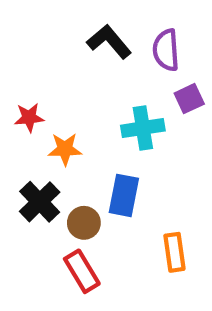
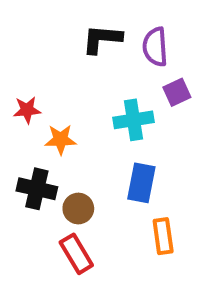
black L-shape: (109, 42) -> (102, 39), turned -45
blue rectangle: (124, 195) -> (141, 183), moved
black cross: (40, 202) -> (37, 189), turned -33

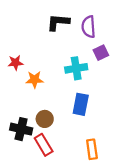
black cross: (37, 189) -> (21, 129), moved
orange rectangle: (163, 236) -> (92, 149), moved

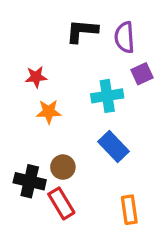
red star: (15, 63) -> (36, 77), moved
blue rectangle: (81, 104) -> (113, 146), turned -55

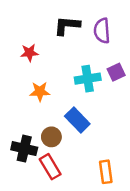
purple square: (142, 74) -> (116, 72), moved
red star: (36, 77) -> (29, 53), moved
blue rectangle: (113, 146) -> (77, 120), moved

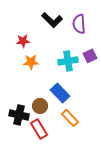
black L-shape: (67, 26) -> (52, 20), turned -140
orange star: (40, 92) -> (31, 62), moved
orange rectangle: (106, 172) -> (70, 118), moved, turned -36

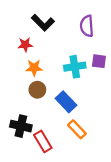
black L-shape: (52, 20) -> (43, 23), moved
purple square: (90, 56) -> (99, 61), turned 32
brown circle: (40, 106) -> (37, 90), moved

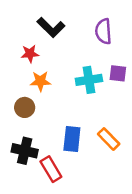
brown circle: (37, 90) -> (25, 107), moved
blue rectangle: (66, 102) -> (72, 139), moved, turned 50
orange rectangle: (77, 129) -> (109, 139), moved

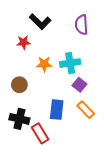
purple square: (118, 73) -> (79, 85), moved, turned 32
orange star: (40, 81) -> (44, 64), moved

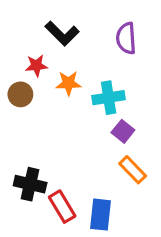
orange star: (44, 64) -> (68, 83), moved
brown circle: (19, 85) -> (20, 94), moved
blue rectangle: (57, 110) -> (101, 215), moved

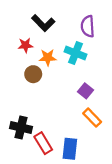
brown circle: (20, 94) -> (33, 74), moved
cyan cross: (109, 98) -> (75, 53), moved, turned 30

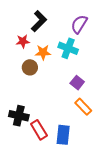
black L-shape: (43, 23) -> (39, 21), turned -90
purple semicircle: (88, 26) -> (79, 24), turned 36

